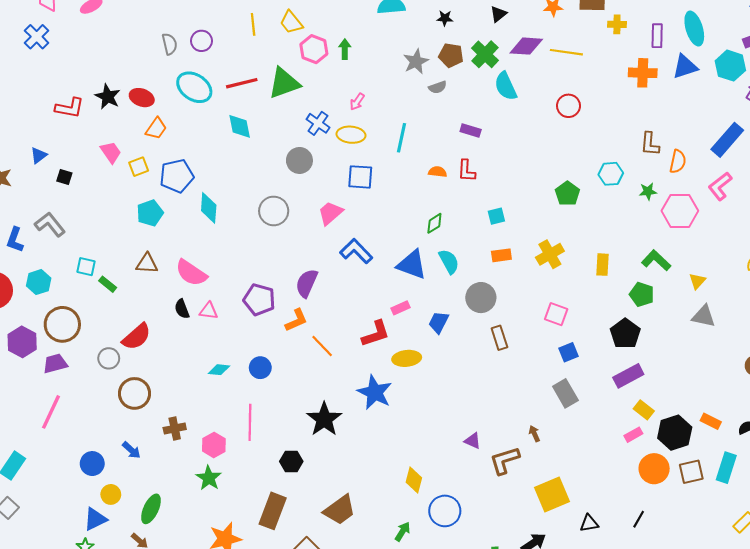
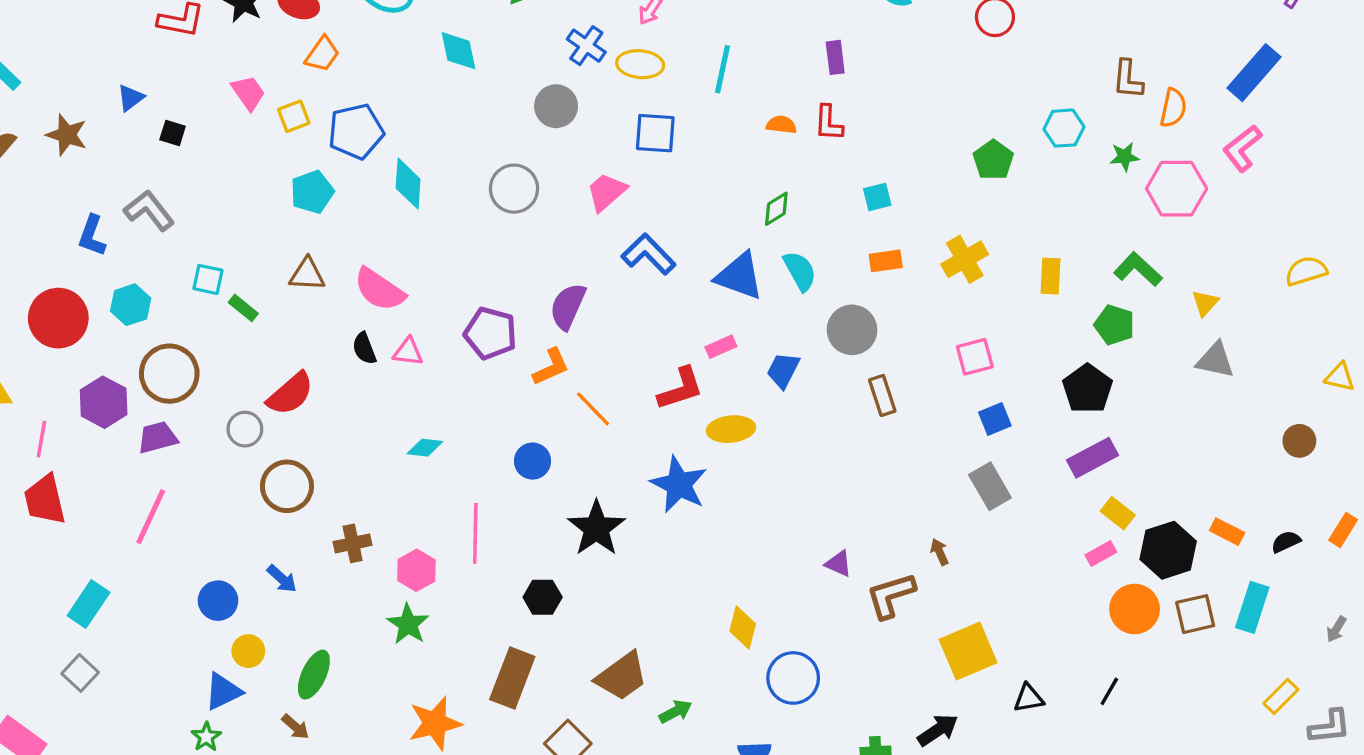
purple rectangle: (471, 131) -> (835, 57), turned 66
pink square: (556, 314) -> (975, 357), turned -35
blue circle: (260, 368) -> (532, 461), moved
green arrow: (403, 532) -> (675, 712), moved, turned 30

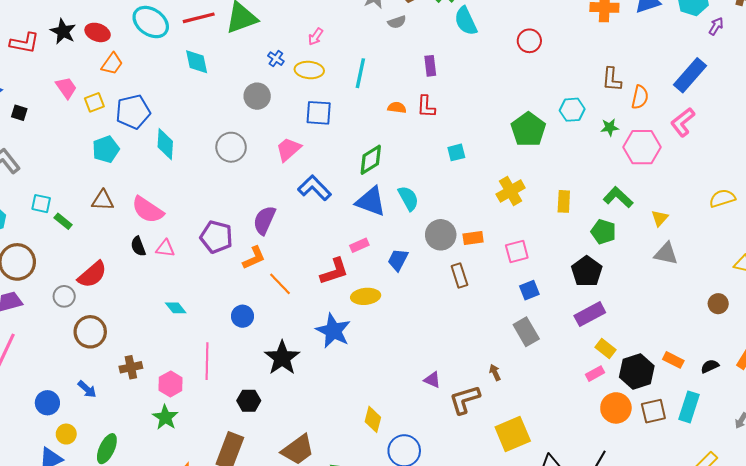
blue cross: (586, 46) -> (276, 59), size x0.7
green pentagon: (993, 160) -> (528, 129), size x1.4
green diamond: (776, 209) -> (371, 160), moved, size x1.4
orange rectangle: (886, 261) -> (473, 238), moved
cyan diamond: (425, 448) -> (176, 308), turned 45

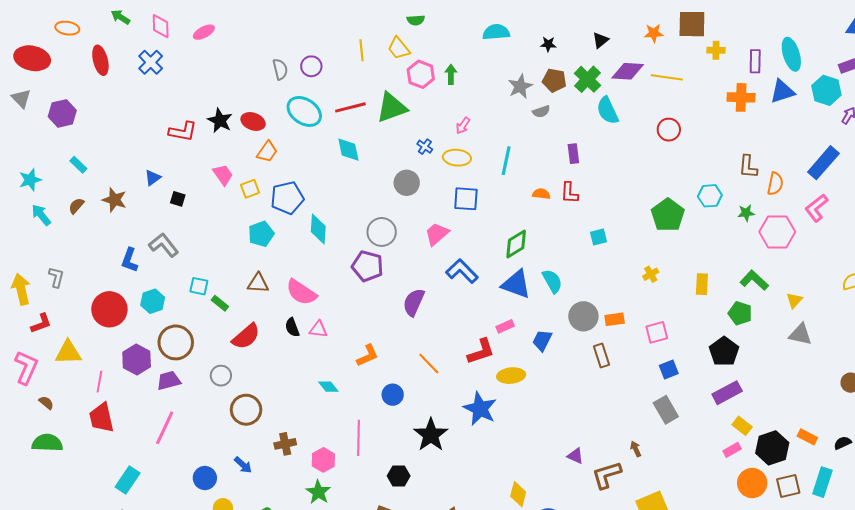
yellow cross: (511, 191) -> (651, 274), size x0.6
purple pentagon: (216, 237) -> (368, 266), moved
orange L-shape: (254, 258) -> (368, 355), moved
red semicircle: (92, 274) -> (246, 336), moved

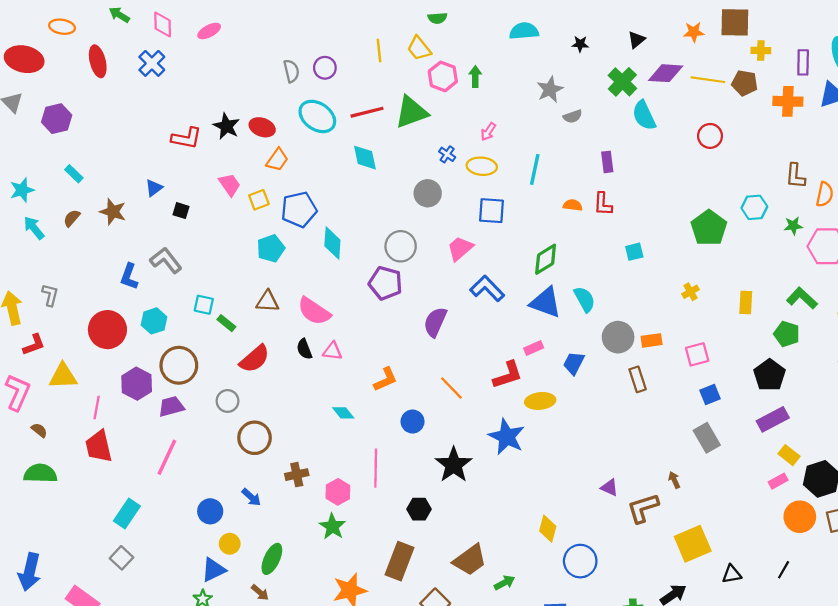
brown pentagon: (554, 80) -> (745, 83), moved

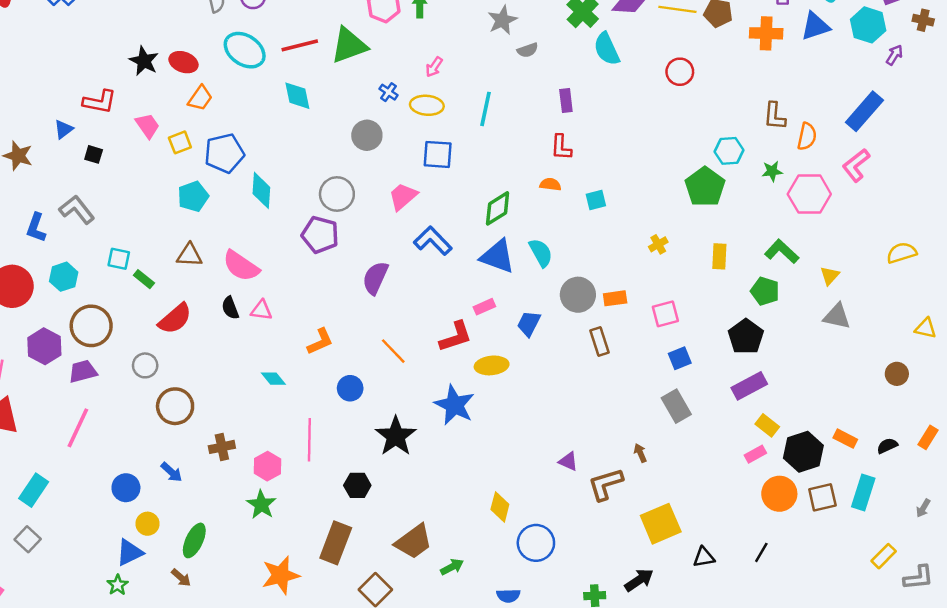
red L-shape: (186, 138) -> (100, 102), moved
orange semicircle: (573, 205) -> (550, 184), moved
green pentagon: (709, 228) -> (705, 187), moved

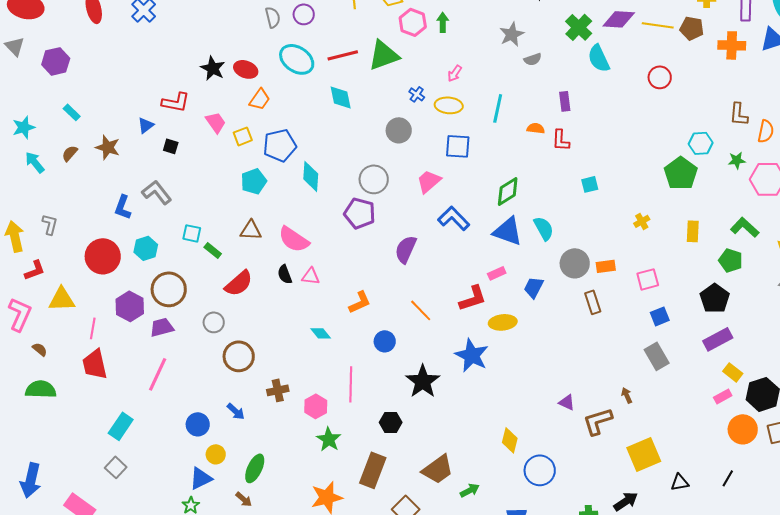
orange semicircle: (550, 184) -> (536, 128), moved
green star: (261, 505) -> (329, 439), moved

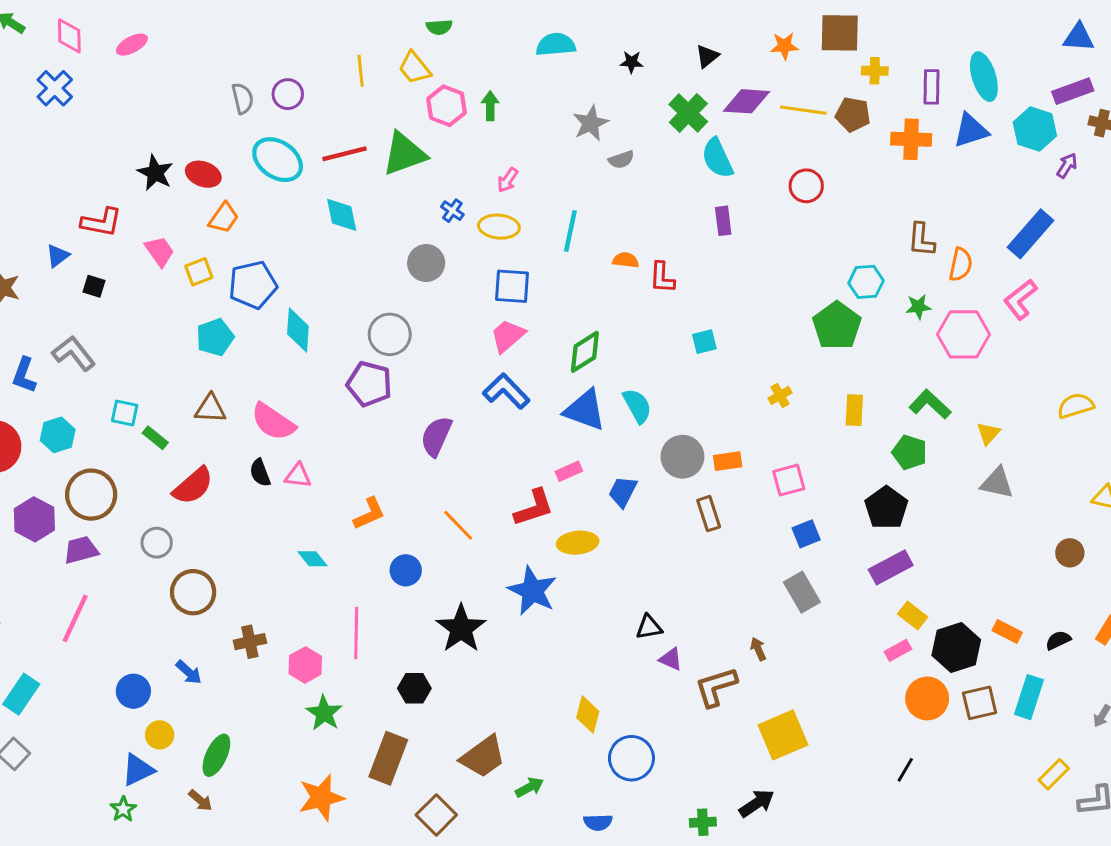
purple rectangle: (565, 101) -> (723, 221), moved
pink trapezoid: (429, 181) -> (508, 336), moved
black triangle: (680, 482) -> (649, 627), moved

